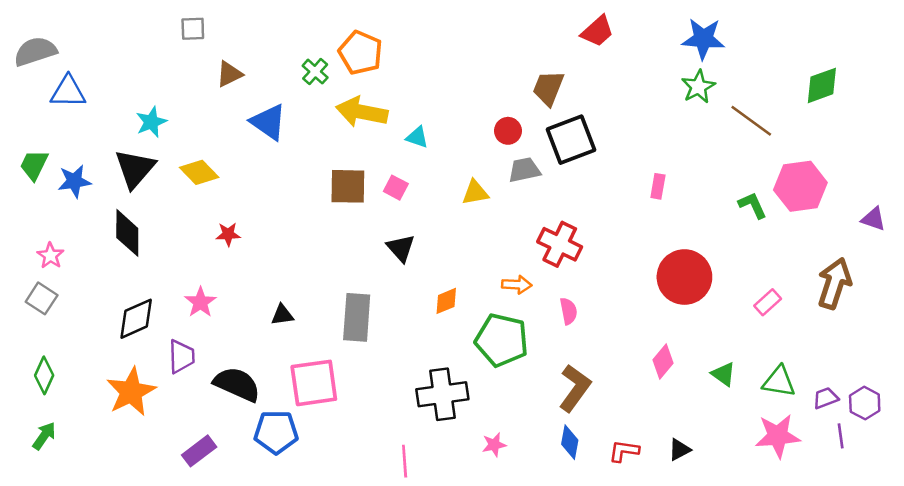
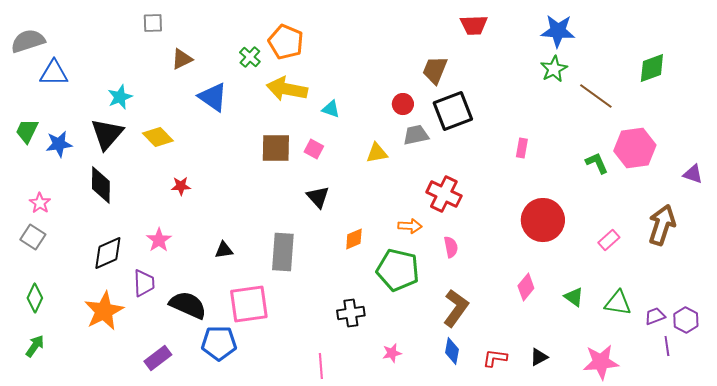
red trapezoid: (597, 31) -> (474, 25), turned 40
black cross: (442, 394) -> (351, 313), size x0.7
pink star: (778, 436) -> (601, 362), moved

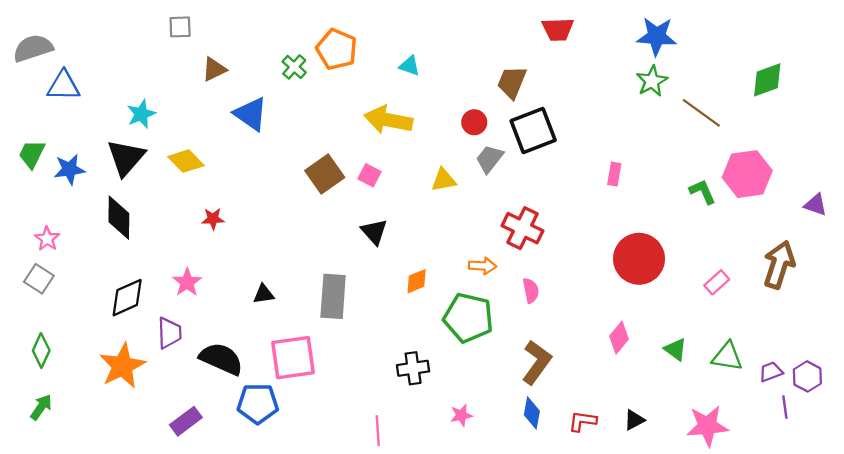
yellow arrow: (287, 89) -> (388, 120), moved
cyan triangle: (331, 109) -> (410, 66), moved
gray trapezoid: (416, 135) -> (490, 159), turned -40
brown square: (276, 148) -> (325, 174), turned -36

